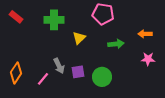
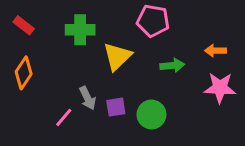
yellow triangle: (79, 38) -> (117, 56), size x1.5
pink star: (148, 59) -> (220, 88), size x1.5
orange diamond: (16, 73) -> (24, 73), moved

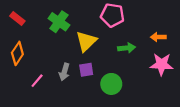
green cross: (80, 30) -> (59, 22), turned 35
gray arrow: (88, 98) -> (64, 72), turned 42
purple square: (116, 107) -> (86, 70), moved
pink line: (64, 117) -> (37, 81), moved

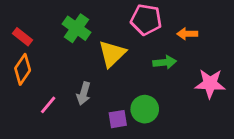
red rectangle: (17, 18) -> (23, 37), moved
orange arrow: (158, 37) -> (187, 34), moved
purple square: (86, 70) -> (118, 119), moved

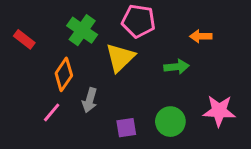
pink pentagon: (146, 20) -> (138, 21), moved
orange diamond: (23, 69) -> (64, 74), moved
pink star: (210, 84) -> (219, 111), moved
green circle: (145, 109) -> (170, 122), moved

